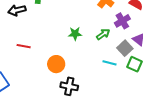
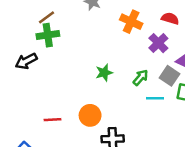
green arrow: (103, 34) -> (140, 77), moved
red line: (24, 46) -> (52, 120), moved

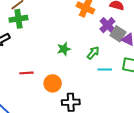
gray square: (170, 76) -> (118, 34), moved
red line: (52, 120) -> (26, 73), moved

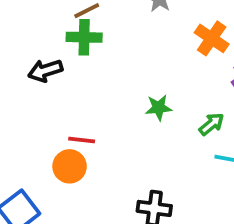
orange circle: (53, 83) -> (70, 166), moved

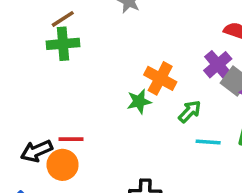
orange cross: (212, 38) -> (160, 78), moved
black arrow: (45, 71) -> (36, 151), moved

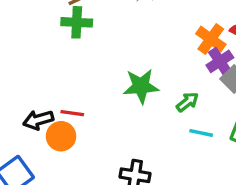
orange cross: (160, 78) -> (211, 39), moved
green star: (139, 101) -> (141, 86), size x1.5

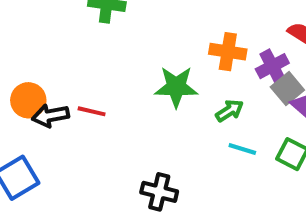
orange cross: (211, 39) -> (228, 52), moved, turned -32
orange circle: (61, 136) -> (28, 100), moved

